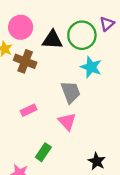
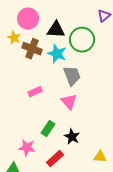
green circle: (82, 35) -> (82, 40), moved
cyan star: (91, 67) -> (57, 54), moved
black star: (97, 161) -> (72, 137), moved

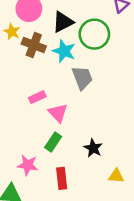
black triangle: (56, 30) -> (63, 22), turned -30
pink triangle: (69, 102) -> (58, 113), moved
black star: (72, 137) -> (93, 148), moved
red rectangle: (55, 159) -> (62, 178), turned -54

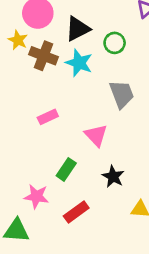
green circle: (94, 34) -> (115, 43), size x0.6
gray trapezoid: (82, 78) -> (122, 94), moved
pink triangle: (58, 113) -> (96, 135), moved
red rectangle: (62, 178) -> (76, 212), turned 60

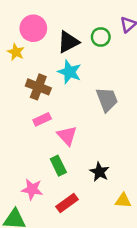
green circle: (115, 43) -> (101, 37), moved
brown cross: (43, 56) -> (38, 87), moved
pink triangle: (96, 135) -> (67, 136), moved
green rectangle: (66, 169) -> (58, 166), turned -60

